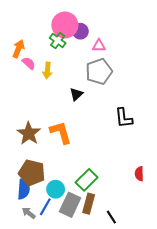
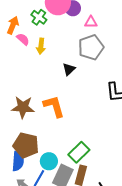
green cross: (58, 41) -> (39, 17), moved
brown star: (29, 133) -> (23, 107), turned -30

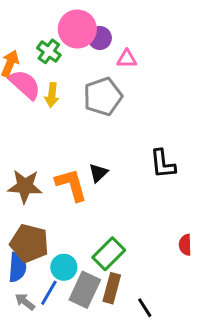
pink semicircle: (23, 39) -> (25, 84), size x1.6
gray pentagon: (91, 47) -> (103, 96), moved
black triangle: (69, 69) -> (98, 173), moved

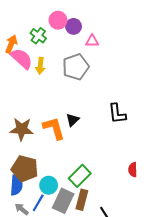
pink circle: (77, 29) -> (58, 20), size x0.7

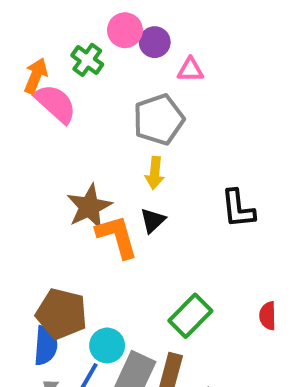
yellow arrow: (40, 66) -> (155, 173), moved
brown star: (22, 129) -> (89, 207), moved, turned -30
green rectangle: (80, 176) -> (190, 316), moved

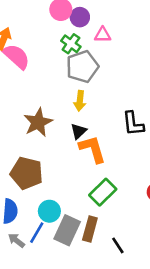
green cross: (87, 60) -> (71, 44), moved
orange L-shape: (117, 236) -> (93, 149), moved
brown pentagon: (61, 314) -> (27, 173), moved

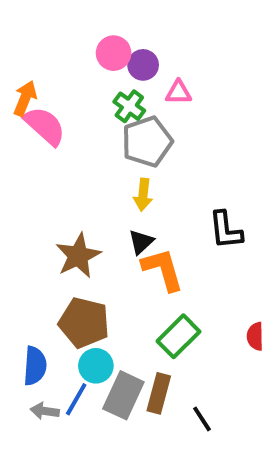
brown star: (38, 122) -> (78, 256), moved
brown pentagon: (27, 173) -> (84, 323), moved
gray arrow: (16, 240) -> (45, 411), turned -30

